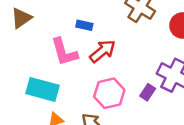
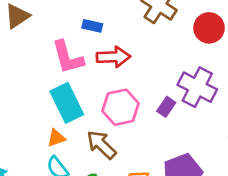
red arrow: (103, 51) -> (113, 57), turned 36
cyan rectangle: (42, 89) -> (67, 103), moved, turned 48

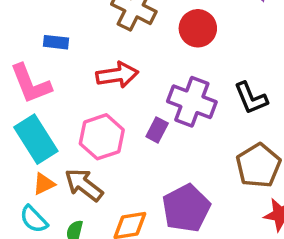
red arrow: (113, 57) -> (117, 75), moved
orange triangle: (56, 138) -> (44, 184), moved

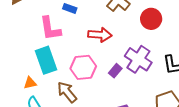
orange triangle: (44, 184) -> (30, 83), moved

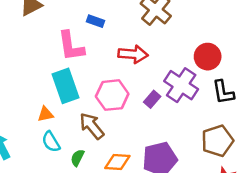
red circle: (151, 19) -> (208, 57), moved

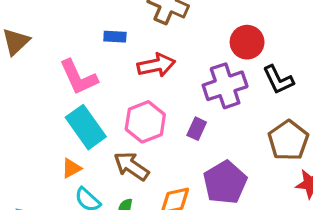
blue rectangle: (95, 21) -> (115, 37), moved
purple cross: (181, 85) -> (225, 86), turned -36
purple rectangle: (152, 99) -> (197, 129), moved

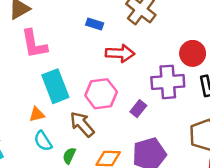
pink L-shape: (78, 77) -> (34, 44), moved

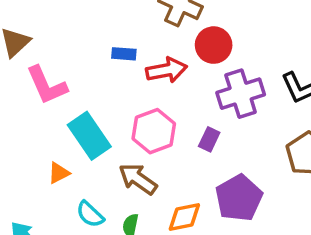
blue rectangle: (95, 24) -> (124, 54), moved
red circle: (193, 53) -> (214, 45), moved
orange triangle: (37, 114) -> (59, 173), moved

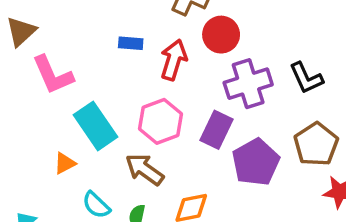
red arrow: (167, 70) -> (174, 60), turned -63
purple rectangle: (209, 139) -> (216, 130), size x1.5
purple pentagon: (239, 198) -> (256, 162), moved

